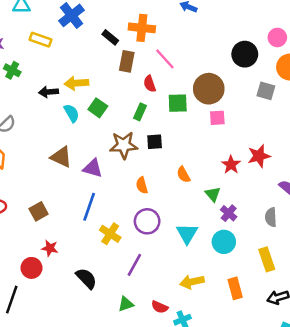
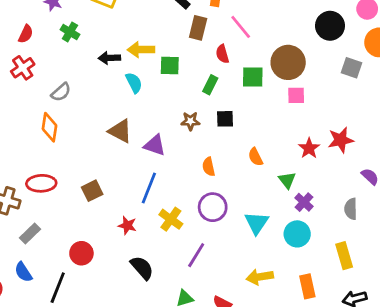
green square: (98, 108) -> (170, 65), moved, turned -36
brown star: (124, 145) -> (190, 121), size x0.6
red star: (50, 248) -> (127, 225), moved

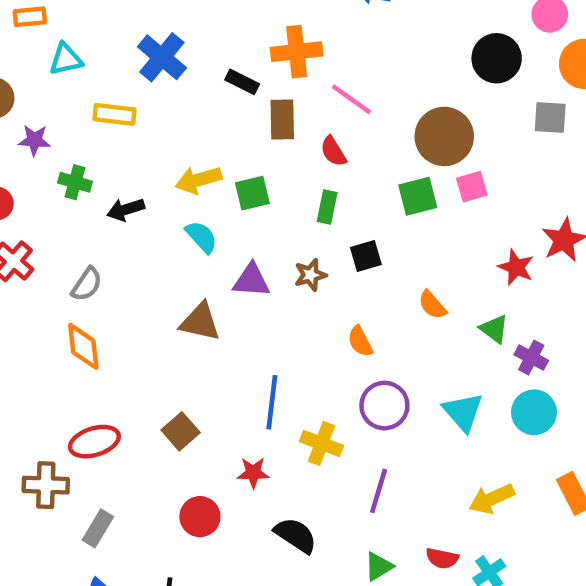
black arrow: (109, 58) -> (126, 210), moved
green square: (253, 77) -> (418, 196), moved
purple triangle: (155, 145) -> (251, 280), moved
red circle: (81, 253) -> (200, 517), moved

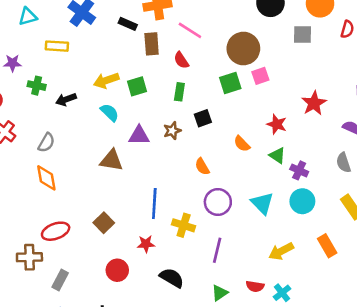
red star: (516, 267) -> (277, 124), moved

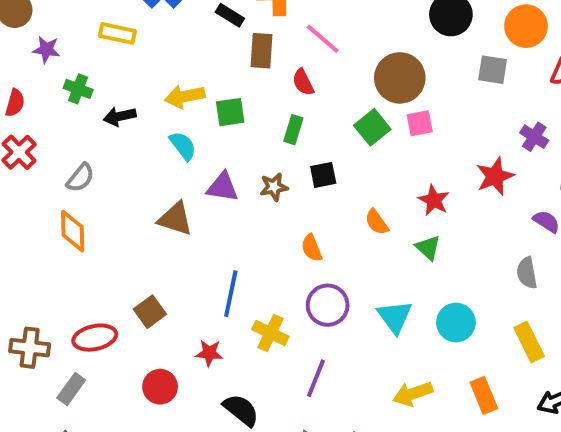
green square: (230, 83) -> (372, 127), turned -30
purple cross: (299, 170) -> (534, 137), moved
red ellipse: (56, 231) -> (95, 338), moved

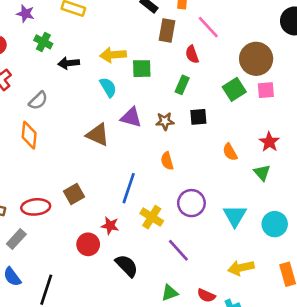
orange semicircle: (312, 248) -> (167, 161), moved
purple line: (316, 378) -> (178, 250), turned -70
red circle: (160, 387) -> (88, 244), moved

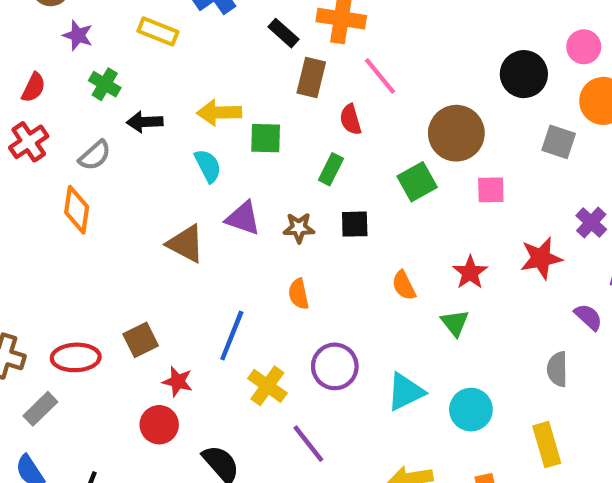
pink square: (266, 90) -> (491, 190), moved
gray semicircle: (38, 101) -> (95, 155), moved
orange diamond: (29, 135) -> (77, 210), moved
cyan triangle: (235, 216) -> (406, 392), turned 30
red star: (110, 226) -> (178, 381), moved

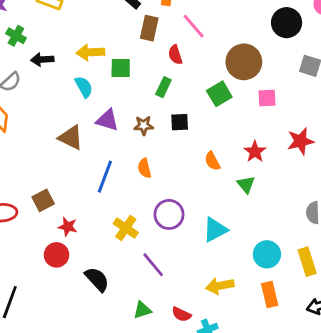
blue line: (232, 336) -> (105, 177), moved
cyan circle: (471, 410) -> (267, 254), moved

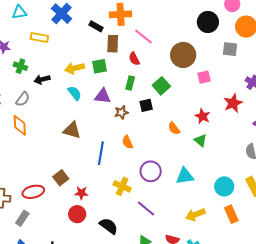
green square: (121, 68) -> (100, 66), moved
green square: (219, 94) -> (161, 86), moved
purple triangle: (107, 120) -> (103, 96), moved
cyan triangle: (215, 230) -> (185, 176), turned 30

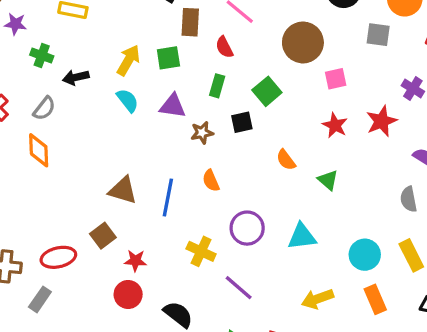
yellow arrow: (75, 68) -> (128, 60), turned 132
red star: (203, 116) -> (335, 125), moved
brown triangle: (72, 130) -> (123, 190), moved

